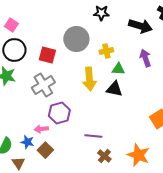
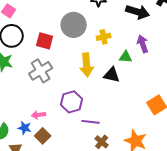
green triangle: (118, 69) -> (126, 57), moved
purple hexagon: (59, 113) -> (72, 102), moved

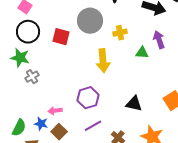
gray cross: (41, 71) -> (32, 77), moved, size x0.6
black triangle: (112, 75) -> (134, 104), moved
purple line: (91, 122) -> (93, 126), moved, turned -36

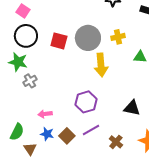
gray circle: (90, 21) -> (88, 38), moved
pink arrow: (55, 111) -> (45, 114), moved
blue star: (41, 124) -> (47, 134), moved
brown square: (59, 132) -> (67, 136), moved

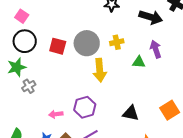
green star: (18, 62) -> (17, 67), turned -30
pink arrow: (45, 114) -> (56, 114), moved

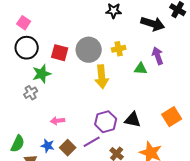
green star: (17, 67) -> (42, 74), moved
purple hexagon: (85, 107) -> (106, 122), moved

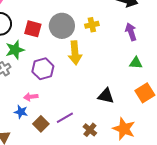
green triangle: (141, 69) -> (136, 63), moved
purple hexagon: (106, 122) -> (43, 69), moved
blue star: (48, 146) -> (21, 112), moved

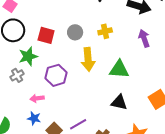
gray circle: (62, 26) -> (75, 32), size x0.6
green triangle: (136, 63) -> (119, 69), moved, size x1.5
pink arrow: (31, 97) -> (37, 98), moved

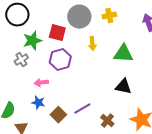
gray circle: (75, 32) -> (79, 17), size x1.5
red square: (46, 35) -> (57, 33), moved
yellow arrow: (88, 59) -> (92, 44), size x0.6

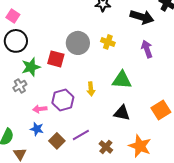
yellow cross: (109, 16) -> (108, 42), turned 32
yellow arrow: (92, 44) -> (91, 89), moved
purple hexagon: (60, 60) -> (63, 100), moved

